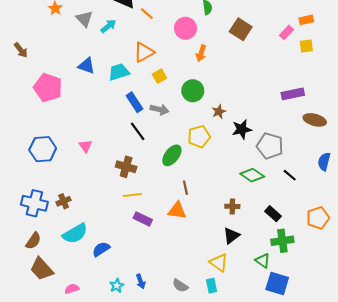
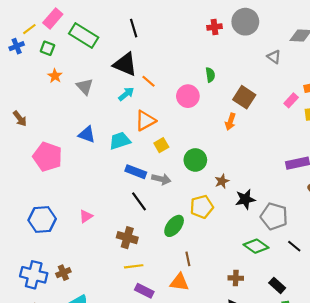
cyan arrow: (108, 26) -> (126, 94), moved
orange arrow: (201, 53) -> (230, 122), moved
blue rectangle: (134, 102) -> (136, 172), turned -36
pink triangle: (85, 146) -> (86, 216), turned 32

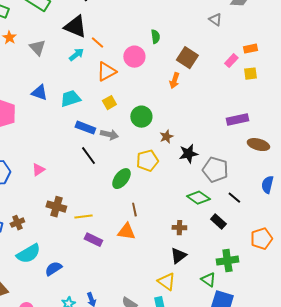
orange triangle: (145, 121) -> (106, 72), moved
brown cross: (127, 238) -> (56, 207), moved
black rectangle: (277, 285) -> (218, 222), moved

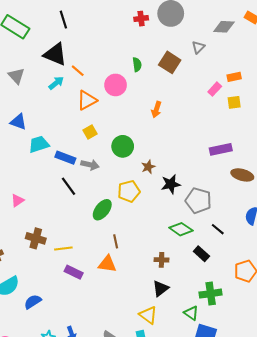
gray triangle: (215, 20) -> (198, 47), turned 40
brown square: (187, 58) -> (170, 62), moved
cyan trapezoid: (70, 99) -> (39, 144), moved

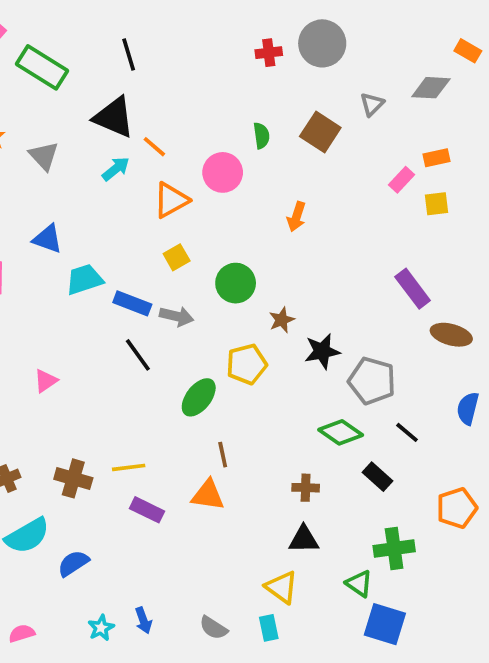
gray diamond: (224, 27) -> (431, 88), moved
purple rectangle: (221, 149) -> (413, 289), turned 65
brown cross: (36, 238) -> (73, 478), moved
black triangle: (161, 288) -> (304, 539), turned 36

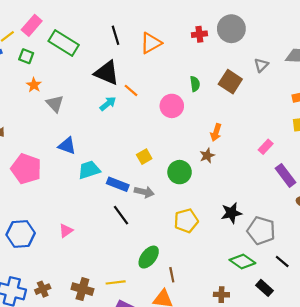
gray triangle: (44, 156) -> (55, 104), moved
pink rectangle: (401, 180) -> (266, 147), moved
orange triangle: (171, 200) -> (151, 43), moved
brown star: (282, 320) -> (207, 156), moved
green ellipse: (199, 397) -> (149, 257), moved

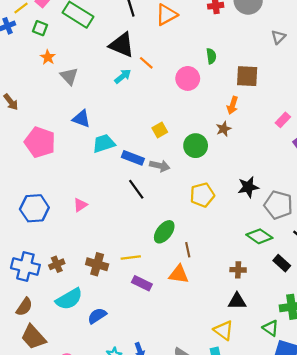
brown square: (230, 82) -> (247, 76), moved, turned -30

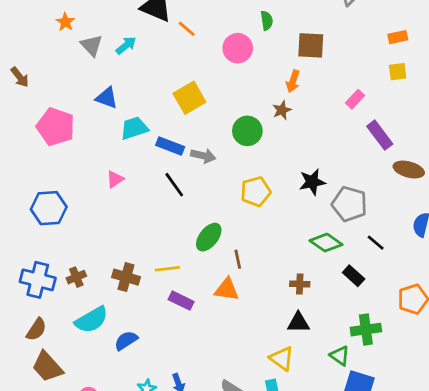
cyan arrow: (123, 76) -> (126, 45), moved
yellow square: (160, 130) -> (189, 98), moved, size x1.6
pink triangle: (80, 205) -> (115, 179), moved

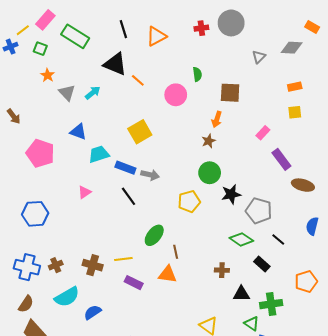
green circle: (247, 131) -> (210, 173), moved
black triangle: (298, 323) -> (241, 294), moved

